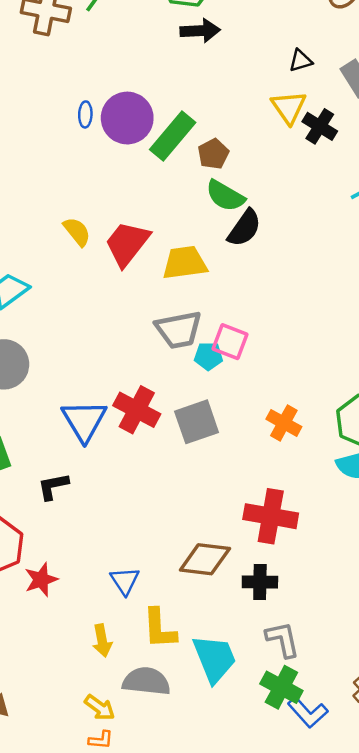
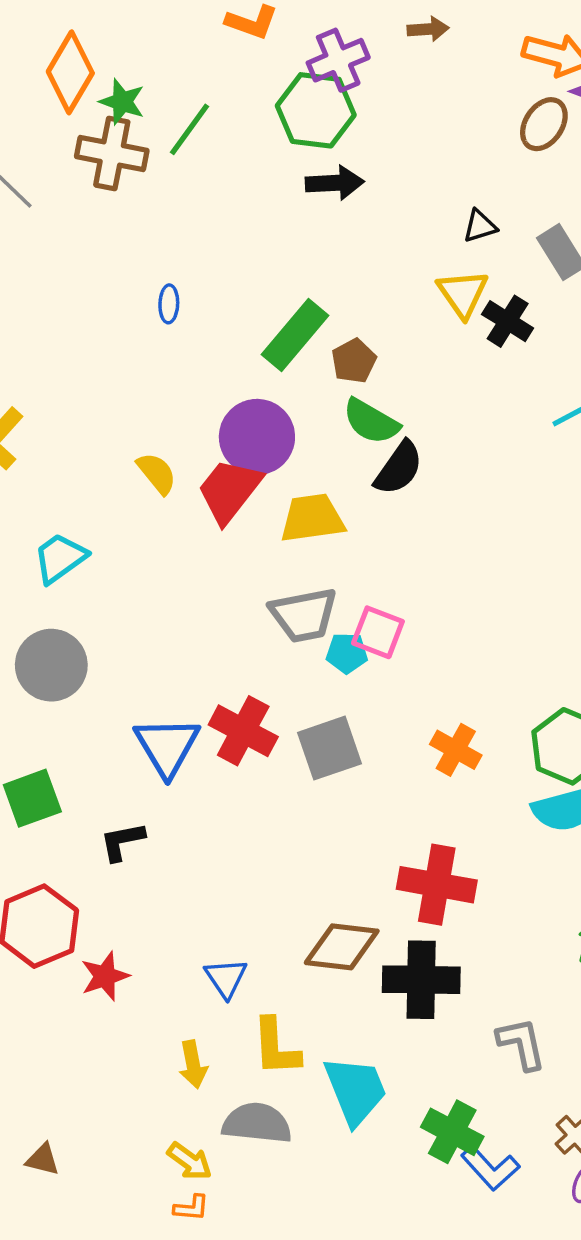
purple circle: (127, 118) -> (257, 437), moved
black cross: (260, 582) -> (421, 980), size x1.5
gray L-shape: (283, 639) -> (521, 1044), moved

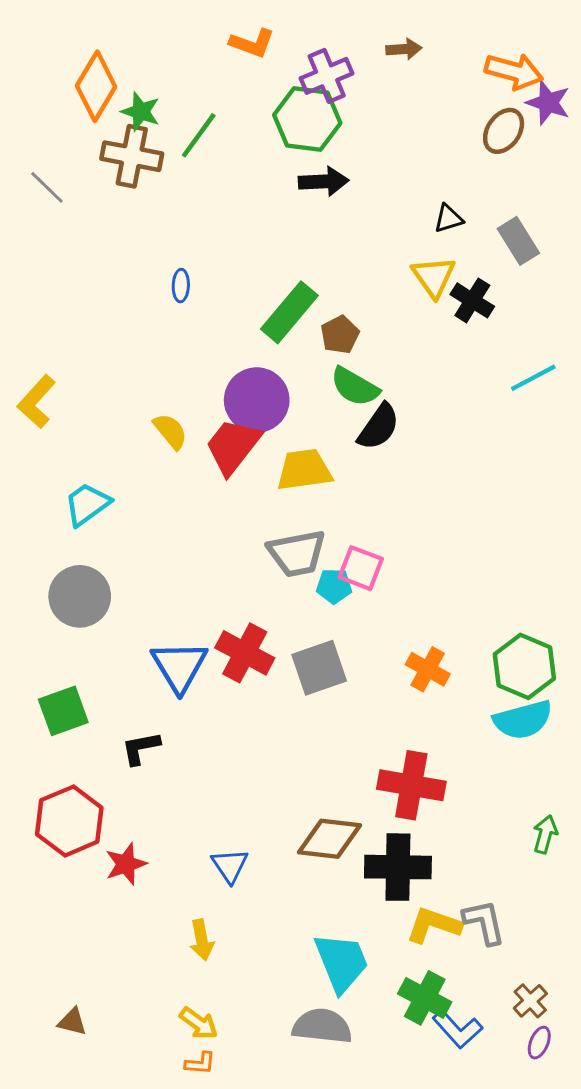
yellow L-shape: (276, 1047) -> (434, 925), moved, turned 112
gray semicircle: (257, 1123) -> (322, 1026), moved

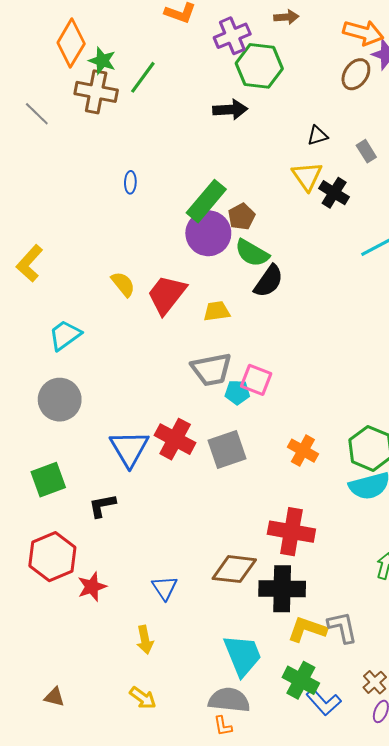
green hexagon: (307, 119) -> (259, 66), moved
gray rectangle: (518, 241) -> (366, 151), size x0.7
purple circle: (257, 400) -> (208, 233), moved
yellow trapezoid: (304, 470) -> (217, 311), size x0.7
orange L-shape: (200, 1063) -> (223, 726), moved, turned 75

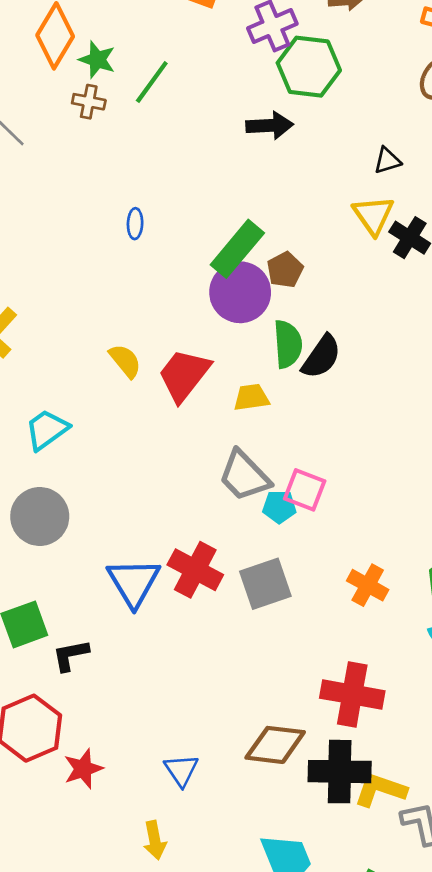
brown cross: (96, 92) -> (89, 102), size x0.6
green semicircle: (252, 253) -> (288, 344), moved, turned -124
gray trapezoid: (211, 369) -> (244, 476), turned 57
black L-shape: (102, 506) -> (71, 655), moved
yellow L-shape: (307, 629) -> (380, 790), moved

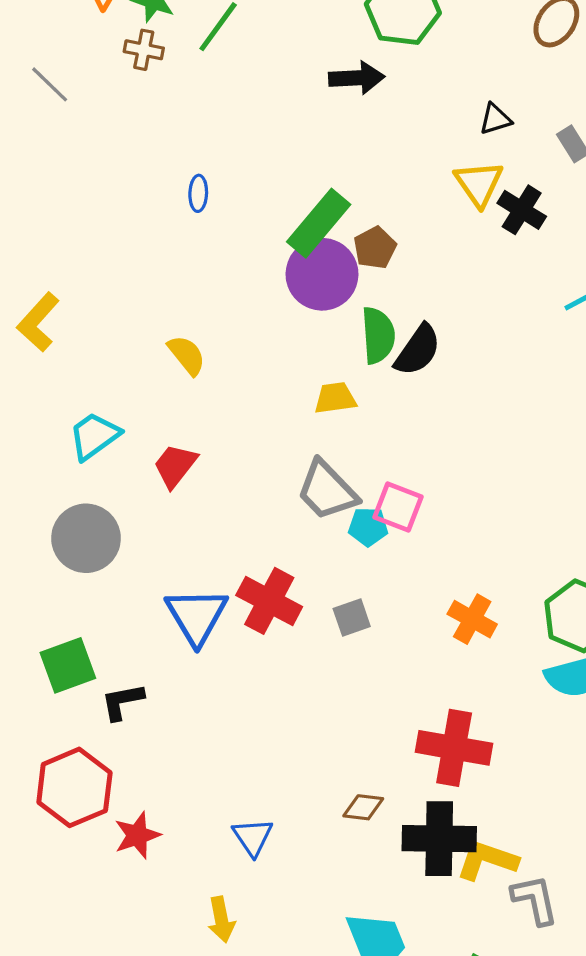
red trapezoid: (184, 375) -> (175, 466), moved, size x0.7
gray square: (265, 584) -> (352, 617), size x0.6
brown diamond: (275, 745) -> (363, 807), size x0.6

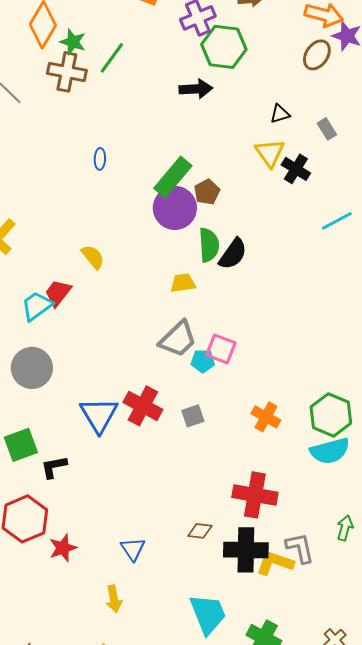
brown cross: (144, 50) -> (67, 72), size x1.6
red trapezoid: (175, 466) -> (58, 293), moved
gray trapezoid: (327, 490) -> (178, 339), turned -90
gray L-shape: (535, 900) -> (300, 548), moved

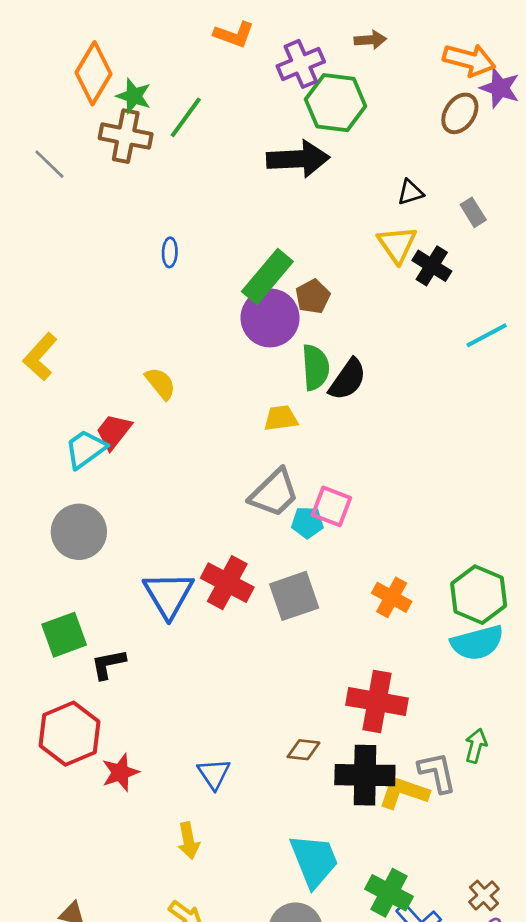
black arrow: (196, 89) -> (298, 159), size x1.4
gray square: (193, 416) -> (294, 596), size x1.6
green arrow: (345, 528) -> (476, 746), moved

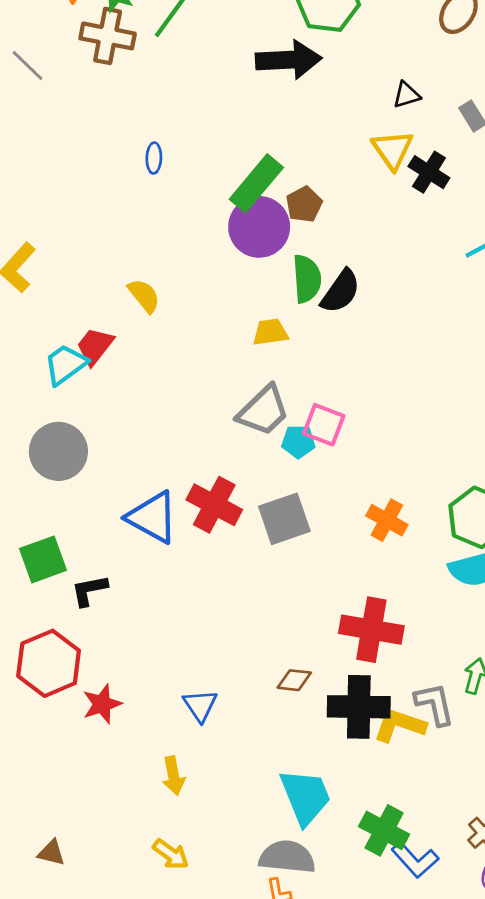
blue triangle: (168, 595) -> (152, 517), turned -30

